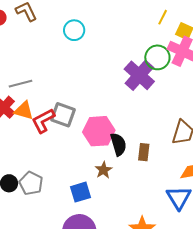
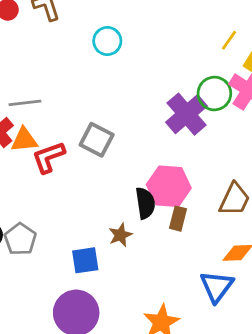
orange triangle: (24, 111) -> (24, 140), turned -30
gray square: (63, 115) -> (97, 140), moved
pink hexagon: (99, 131) -> (169, 186), moved

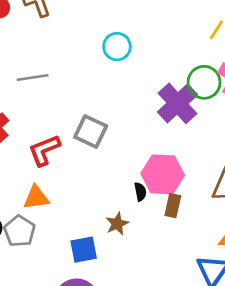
cyan circle: (107, 41) -> (117, 47), moved
gray line: (25, 103) -> (33, 77), moved
orange triangle: (24, 140) -> (36, 198), moved
black semicircle: (145, 203) -> (140, 192), size x0.6

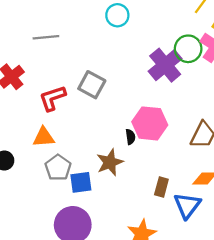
brown rectangle: (173, 206) -> (161, 187), moved
brown star: (117, 224) -> (110, 162), size x1.4
gray pentagon: (19, 231) -> (58, 168), moved

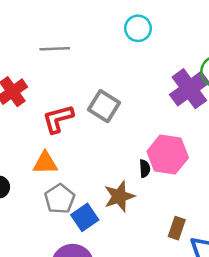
blue square: (81, 182) -> (85, 217), turned -30

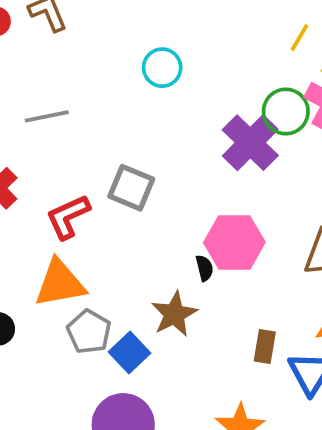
orange triangle: (45, 163) -> (60, 283), size x1.4

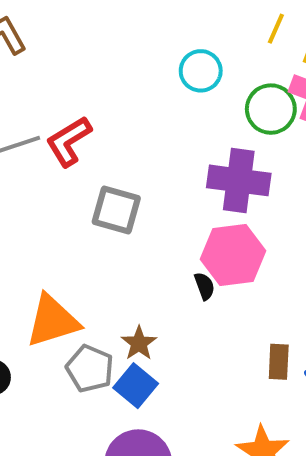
cyan circle: (162, 68) -> (201, 71), moved
purple cross: (250, 143) -> (239, 180), moved, turned -30
red L-shape: (68, 217) -> (69, 141), moved
brown star: (174, 314) -> (139, 343), moved, size x0.7

